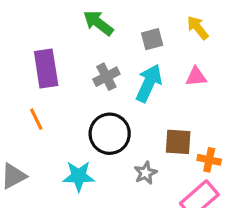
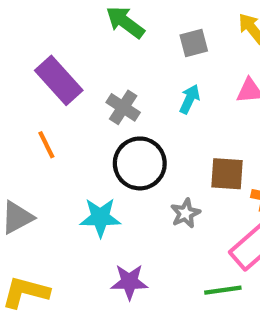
purple rectangle: (46, 68) -> (59, 80), turned -33
gray cross: (106, 77) -> (123, 107), moved, turned -30
cyan arrow: (149, 83) -> (190, 99), size x0.6

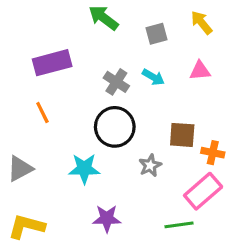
purple rectangle: (59, 80) -> (52, 63), turned -63
cyan arrow: (190, 99) -> (153, 77), turned 95
gray cross: (123, 107) -> (116, 82), moved

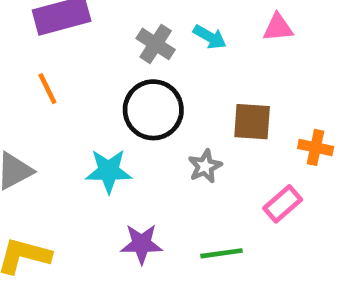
orange cross: (213, 153) -> (316, 147), moved
pink rectangle: (203, 191) -> (283, 204), size x0.7
green line: (179, 225) -> (221, 253), moved

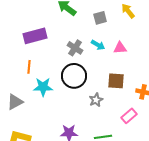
pink triangle: (278, 28) -> (120, 48), moved
orange line: (47, 89) -> (29, 67), turned 32
cyan star: (109, 171) -> (43, 87), moved

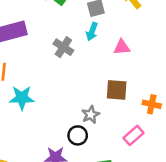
cyan arrow: (98, 45) -> (92, 32), moved, turned 80
black circle: (74, 76) -> (78, 135), moved, size x0.6

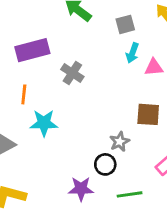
cyan arrow: (92, 32) -> (132, 53), moved
gray cross: (63, 47) -> (72, 73), moved

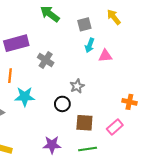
brown square: (148, 114) -> (84, 123), moved
gray star: (120, 142) -> (77, 86), moved
black circle: (105, 164) -> (62, 104), moved

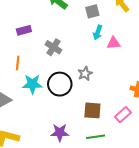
purple rectangle: (16, 43) -> (24, 30), size x0.6
black circle: (62, 104) -> (60, 84), moved, size x1.5

